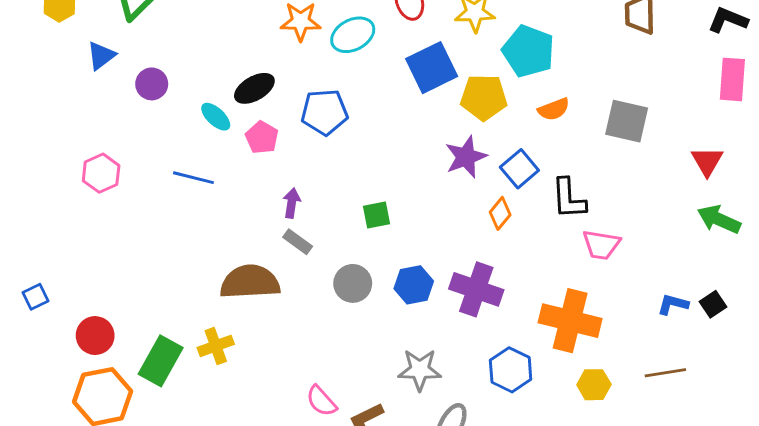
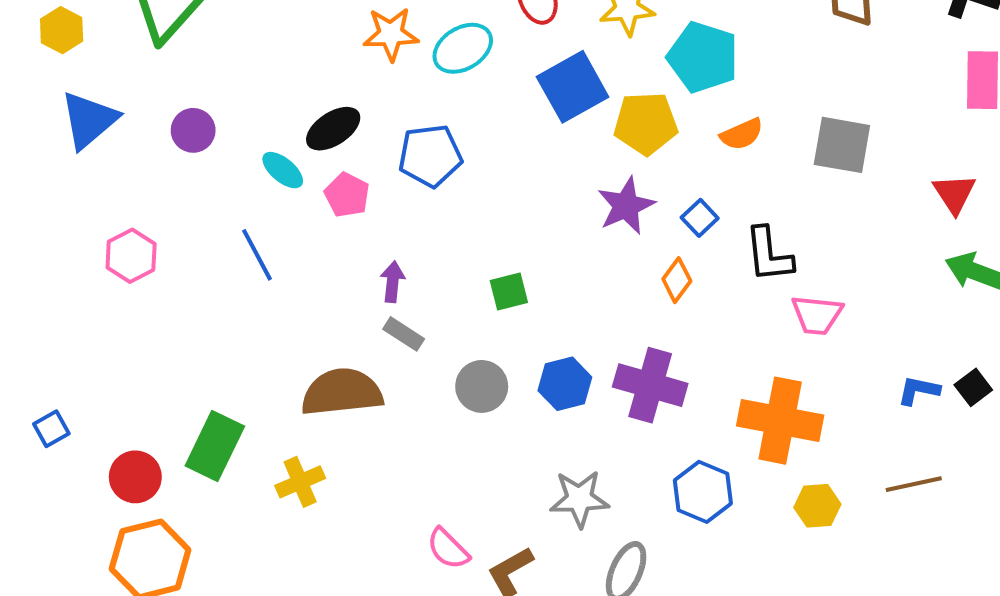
blue triangle: (101, 56) -> (89, 120), moved, size x1.5
blue square: (519, 169) -> (700, 218), size x0.7
blue line: (193, 178) -> (257, 255), turned 51
green rectangle: (161, 361) -> (215, 446), moved

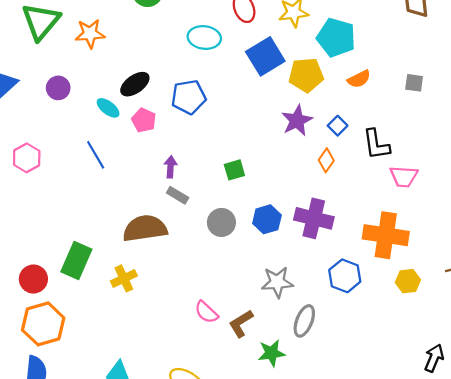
orange star: (391, 34) -> (90, 34), moved
cyan ellipse: (463, 48) -> (204, 37), turned 40
gray square: (842, 145) -> (414, 83), size x0.6

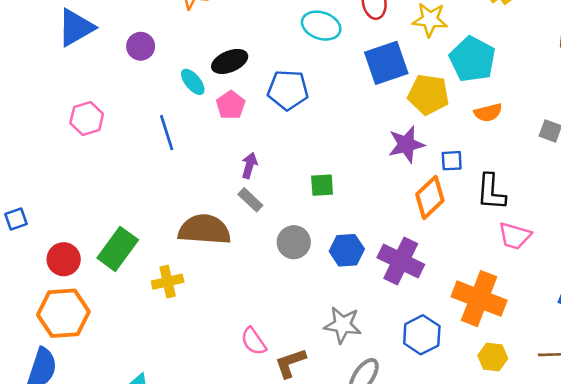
blue square: (338, 126) -> (452, 161), turned 30
orange diamond: (326, 160) -> (430, 197), size x1.5

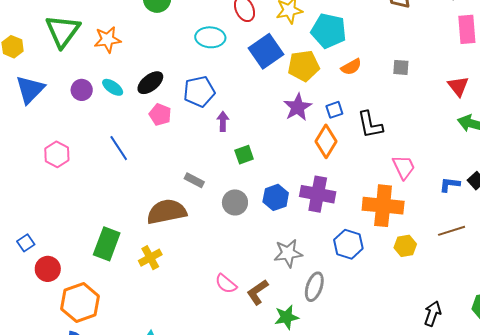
cyan ellipse: (193, 82) -> (113, 87), moved
purple arrow: (249, 165) -> (223, 121), moved
pink trapezoid: (515, 236) -> (404, 167), moved, turned -116
red circle: (64, 259) -> (48, 269), moved

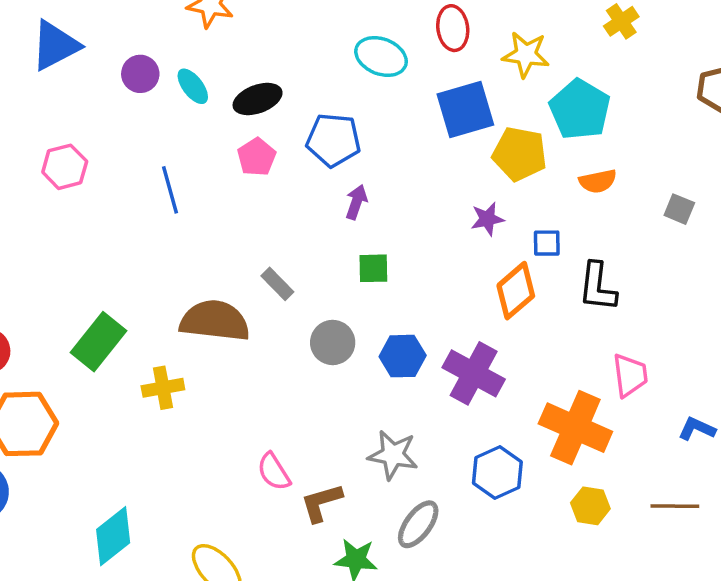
purple star: (298, 107) -> (487, 219), size x0.7

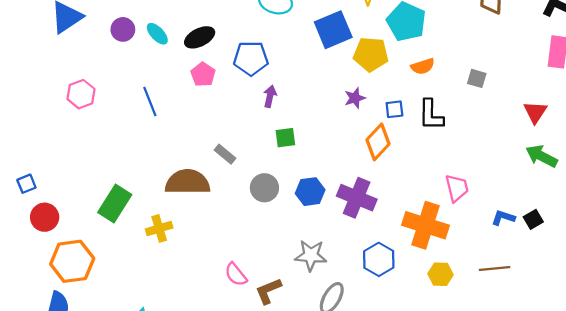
black L-shape: (597, 287) -> (431, 115), moved

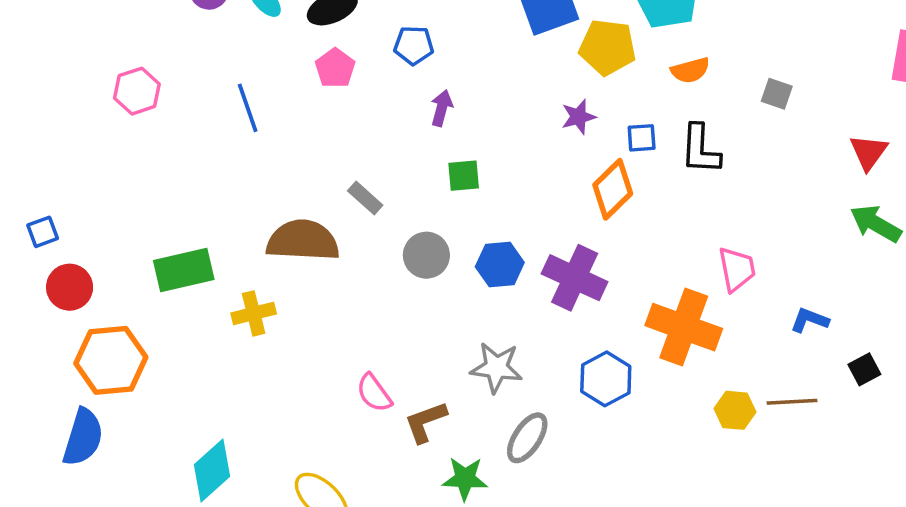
blue pentagon: (251, 58) -> (414, 45), size x0.7
green rectangle: (115, 203) -> (184, 270), turned 42
black square: (533, 219) -> (864, 369), moved
yellow hexagon: (441, 274) -> (735, 410), moved

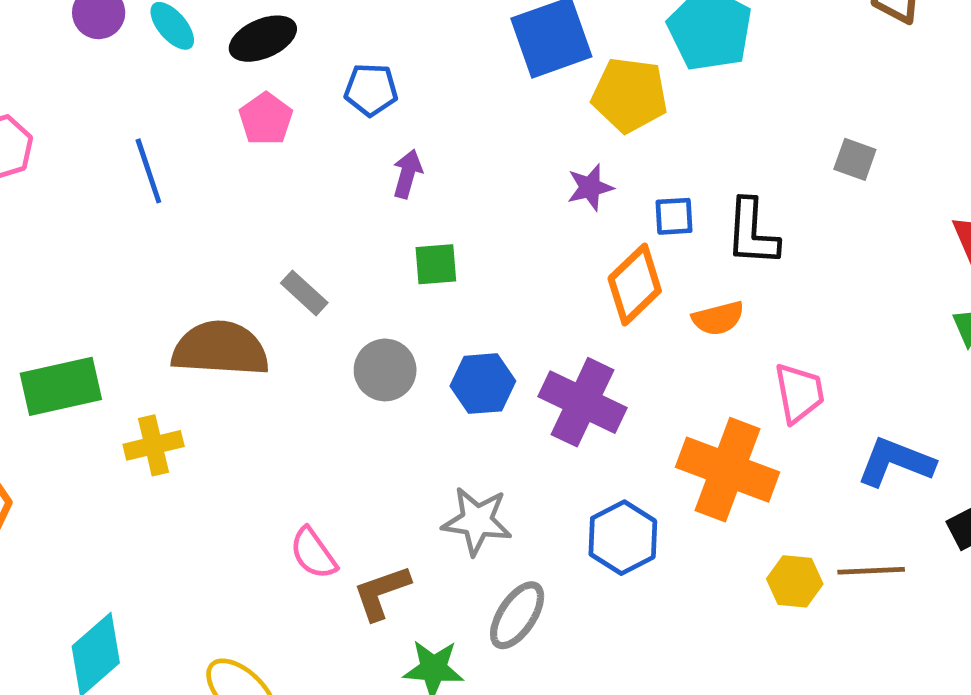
orange semicircle: (690, 70) -> (718, 318), moved
blue L-shape: (810, 320) -> (896, 462), size x1.5

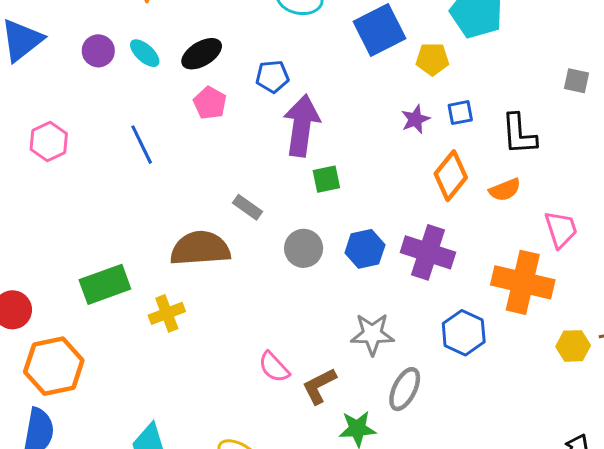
yellow pentagon: (630, 95) -> (432, 59), size x0.7
purple arrow: (407, 174) -> (302, 126), size x2.0
blue square: (674, 216) -> (460, 113), moved

